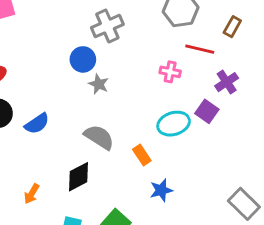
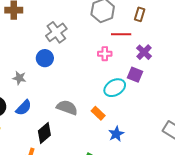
gray star: (99, 84) -> (19, 78), moved
black diamond: (78, 177) -> (44, 133), moved

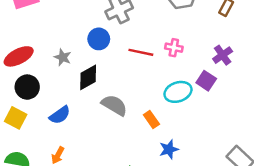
red line: (121, 34) -> (141, 52), moved
blue semicircle: (24, 108) -> (60, 115), moved
black diamond: (44, 133) -> (88, 77), moved

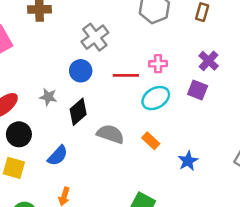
cyan ellipse: (178, 92) -> (156, 98), moved
blue star: (169, 149) -> (188, 161), moved

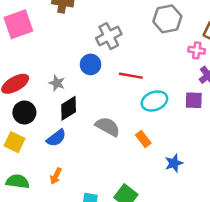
pink cross: (158, 64) -> (197, 50), moved
purple square: (198, 90) -> (194, 100), turned -30
black diamond: (78, 112) -> (69, 108), moved

